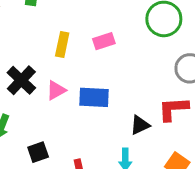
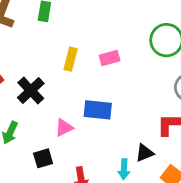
pink triangle: (56, 90) -> (64, 128), moved
black triangle: (140, 125) -> (145, 153), moved

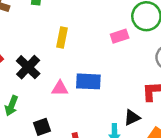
pink rectangle: (110, 58) -> (120, 36), moved
pink triangle: (64, 128) -> (60, 88), moved, turned 30

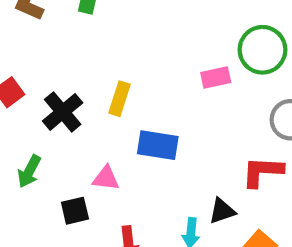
yellow rectangle: (62, 37) -> (120, 99), moved
pink triangle: (60, 88) -> (106, 178), moved

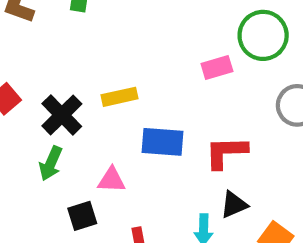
yellow rectangle: (120, 99) -> (120, 97), turned 64
green arrow: (29, 171) -> (51, 163), moved
red L-shape: (262, 172) -> (226, 152), moved

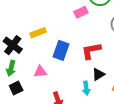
blue rectangle: (162, 142) -> (61, 50), turned -66
black square: (82, 216) -> (16, 88), moved

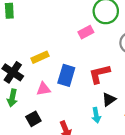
pink triangle: (40, 72) -> (43, 89), moved
black square: (16, 88) -> (33, 119), moved

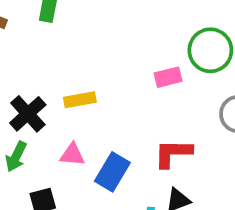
blue rectangle: (66, 75) -> (112, 172), moved

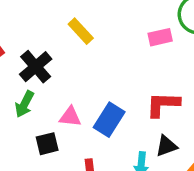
yellow rectangle: (80, 100) -> (81, 31), moved, turned 56
pink triangle: (72, 155) -> (70, 117), moved

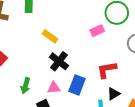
black cross: (36, 67) -> (59, 61), moved

